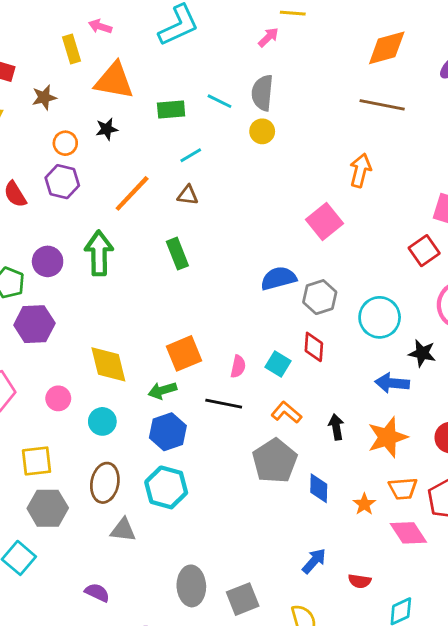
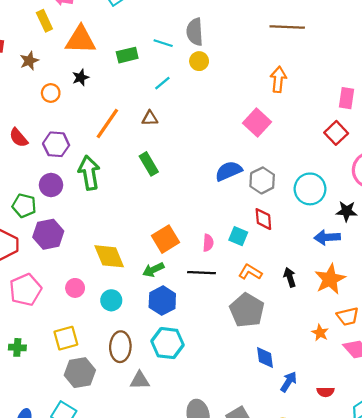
cyan line: (191, 155) -> (162, 83), moved
purple hexagon: (62, 182) -> (56, 144), moved
blue diamond: (319, 488) -> (265, 357), moved

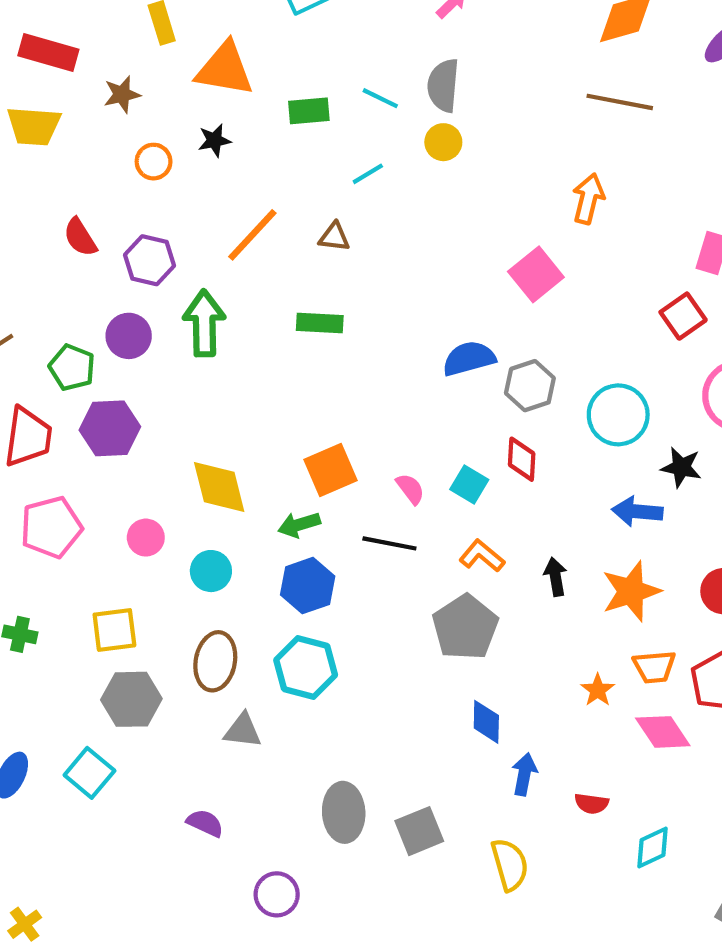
green rectangle: (149, 164) -> (320, 323), turned -65
pink semicircle: (208, 243) -> (410, 489), turned -49
blue arrow: (289, 382) -> (524, 774), turned -30

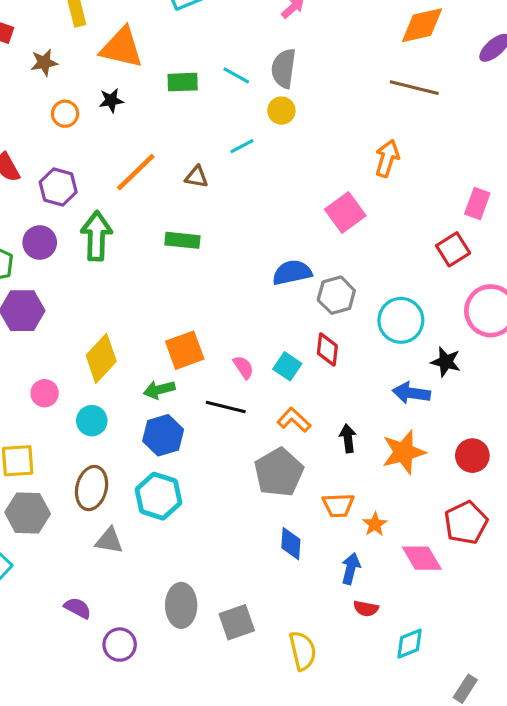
cyan line: (368, 174) -> (242, 146), moved
yellow diamond: (219, 487) -> (101, 358), turned 54
orange trapezoid: (654, 667) -> (338, 505), moved
blue arrow: (524, 774) -> (351, 569), moved
purple circle: (277, 894) -> (120, 645), moved

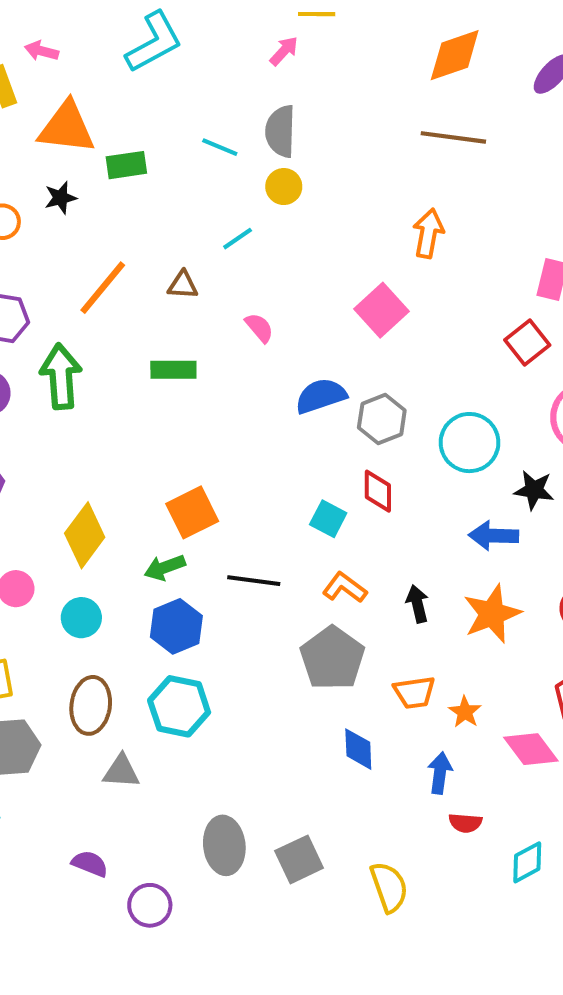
green rectangle: (183, 82) -> (126, 165), moved
pink semicircle: (243, 367) -> (259, 328), moved

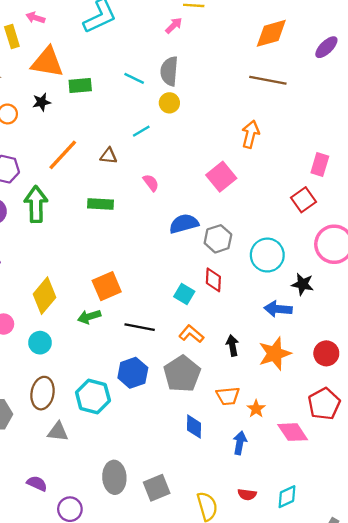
blue hexagon: (176, 626) -> (133, 373), moved
red semicircle: (465, 823) -> (247, 494), moved

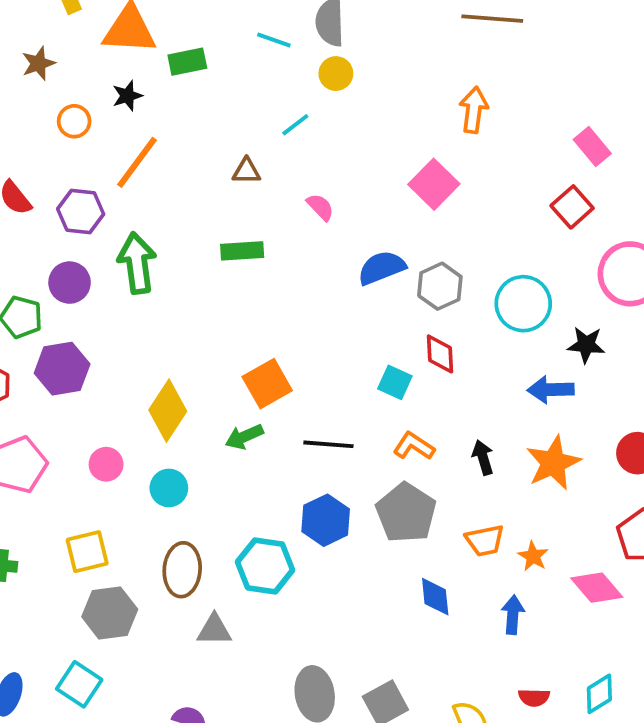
orange line: (63, 155) -> (137, 162), moved
pink rectangle: (320, 165) -> (592, 147), turned -50

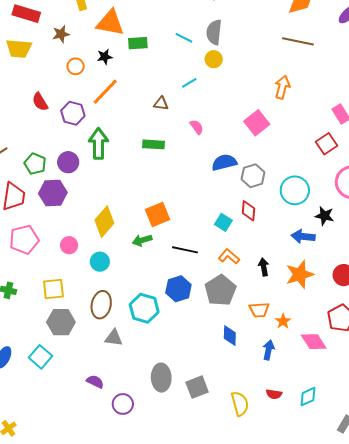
purple circle: (70, 283) -> (68, 162), moved

